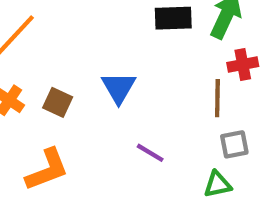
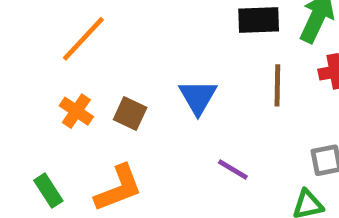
brown line: (217, 98) -> (277, 85), moved

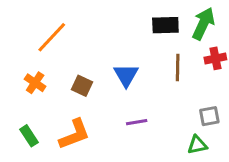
orange cross: (76, 111) -> (35, 83), moved
purple line: (233, 170) -> (137, 122), moved, turned -40

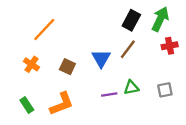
black rectangle: (165, 25) -> (131, 20), turned -60
brown line: (178, 68) -> (128, 49), moved, turned 36
green triangle: (197, 145) -> (131, 88), moved

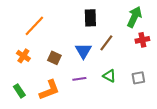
black rectangle: (131, 20) -> (90, 18), moved, turned -30
green triangle: (131, 88) -> (109, 76), turned 40
purple line: (109, 95) -> (79, 79), moved

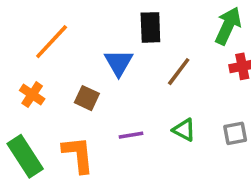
blue triangle: (83, 51) -> (119, 63), moved
orange L-shape: (49, 90) -> (78, 155), turned -75
green rectangle: (19, 91) -> (25, 156), size x1.6

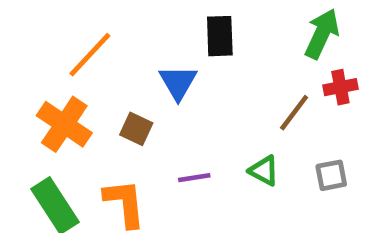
brown line: (179, 72) -> (294, 113), moved
orange cross: (32, 95) -> (64, 124), size x1.6

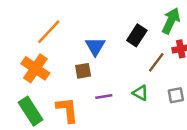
black rectangle: (220, 36) -> (137, 35), moved, turned 35
brown square: (136, 129) -> (83, 71), moved, turned -35

